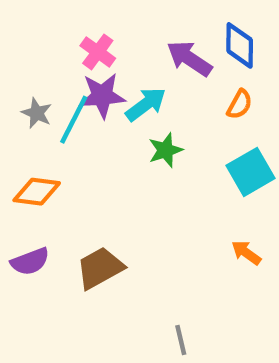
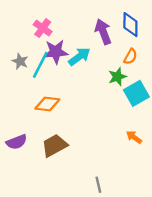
pink cross: (98, 52) -> (43, 28), moved
purple arrow: (189, 58) -> (103, 32), turned 35
green star: (165, 150) -> (117, 77), moved
orange diamond: (37, 192) -> (47, 104), moved

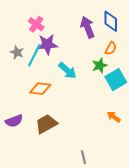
cyan arrow: (79, 57) -> (67, 71), moved, turned 78

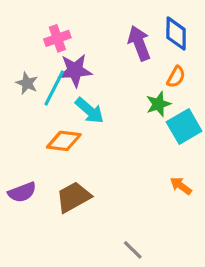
pink cross: (36, 24) -> (57, 38), turned 35
cyan arrow: (67, 71) -> (89, 110), moved
gray line: (84, 157) -> (133, 250), turned -32

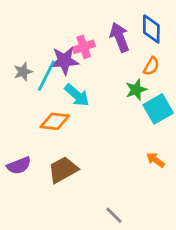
pink cross: (57, 38) -> (84, 47), moved
gray star: (27, 83) -> (23, 72), turned 30

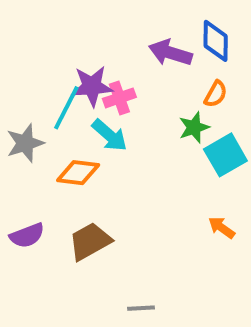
purple arrow: (120, 37) -> (170, 53), turned -52
pink cross: (84, 47) -> (119, 98), moved
gray star: (23, 72) -> (25, 143), moved, size x1.4
gray line: (114, 215) -> (141, 308), moved, turned -48

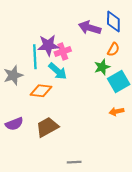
cyan line: (66, 108) -> (35, 57), turned -30
orange arrow: (222, 228) -> (117, 111), moved, turned -48

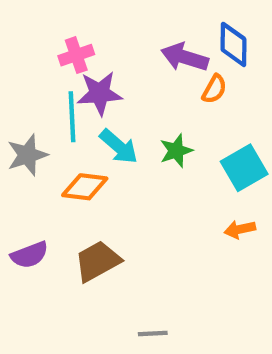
orange semicircle: (113, 49) -> (214, 89), moved
pink cross: (63, 52) -> (76, 55), moved
green star: (102, 67) -> (176, 151), moved

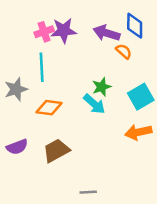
orange semicircle: (214, 89) -> (124, 51), turned -77
purple star: (100, 93) -> (64, 31), moved
cyan arrow: (119, 146) -> (94, 104), moved
orange arrow: (240, 229) -> (138, 132), size x1.5

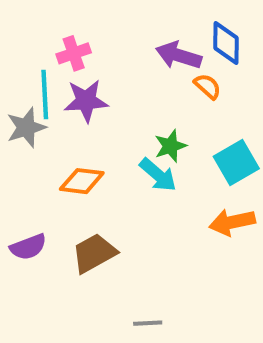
purple star: (64, 31) -> (86, 101), moved
cyan line: (42, 67) -> (45, 95), moved
gray star: (16, 89) -> (26, 127), moved

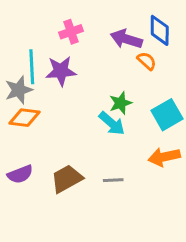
pink cross: (74, 53) -> (71, 32), moved
orange diamond: (82, 181) -> (24, 118), moved
gray line: (148, 323) -> (113, 180), moved

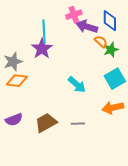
pink cross: (71, 32) -> (74, 15), moved
cyan line: (32, 67) -> (44, 32), moved
purple star: (61, 71) -> (42, 49), turned -30
green star: (120, 103) -> (111, 50), moved

